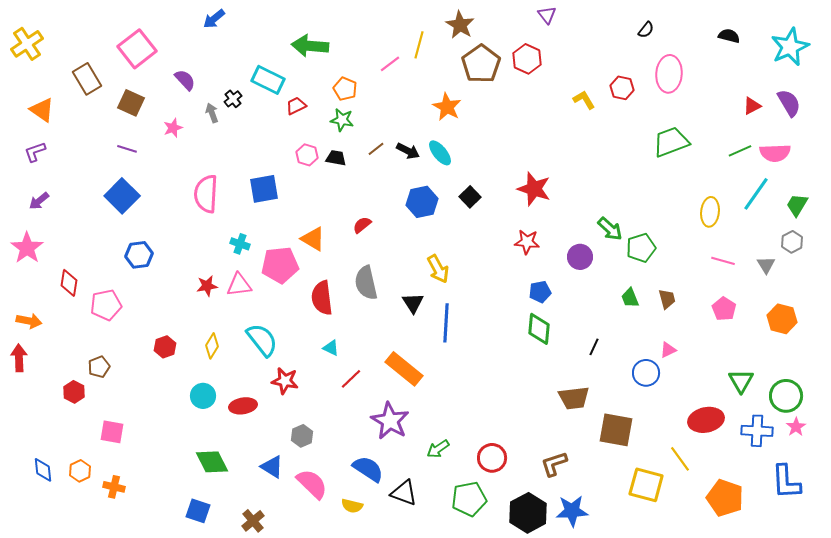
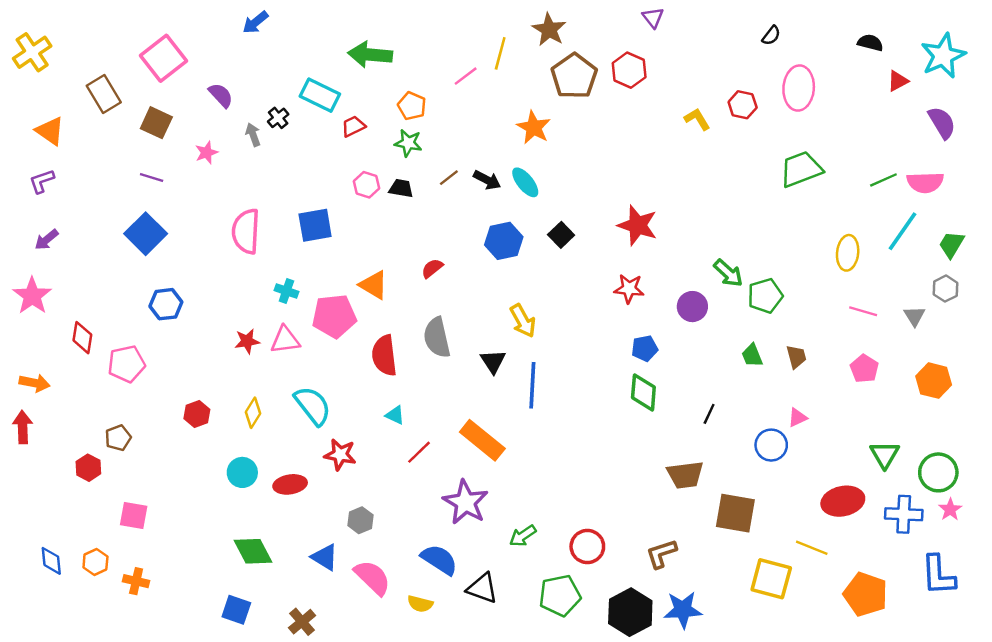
red triangle: (752, 106) -> (898, 81), moved
yellow line: (680, 459) -> (812, 548), turned -32

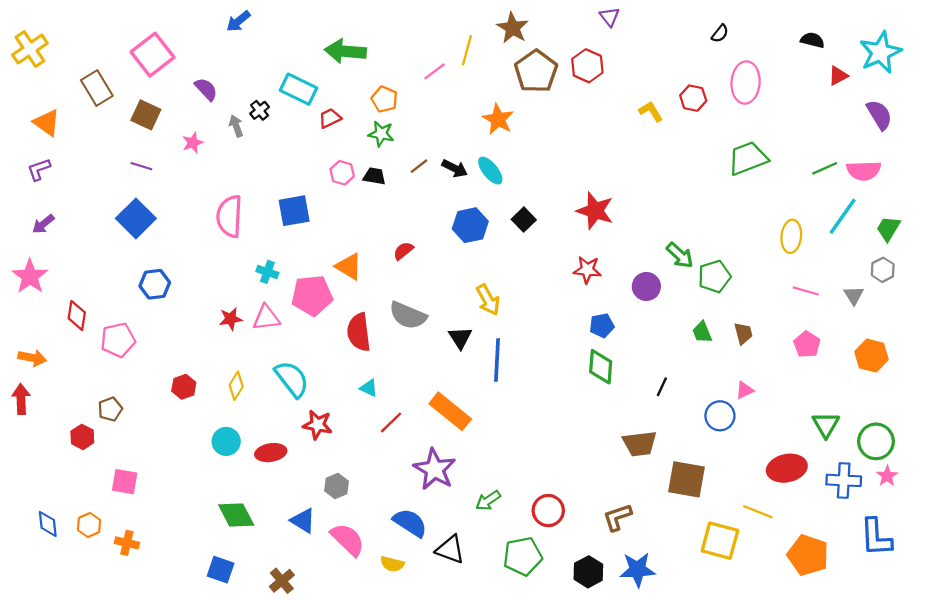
gray semicircle: (437, 338) -> (408, 315), turned -54
black hexagon: (630, 612) -> (588, 572), size x0.7

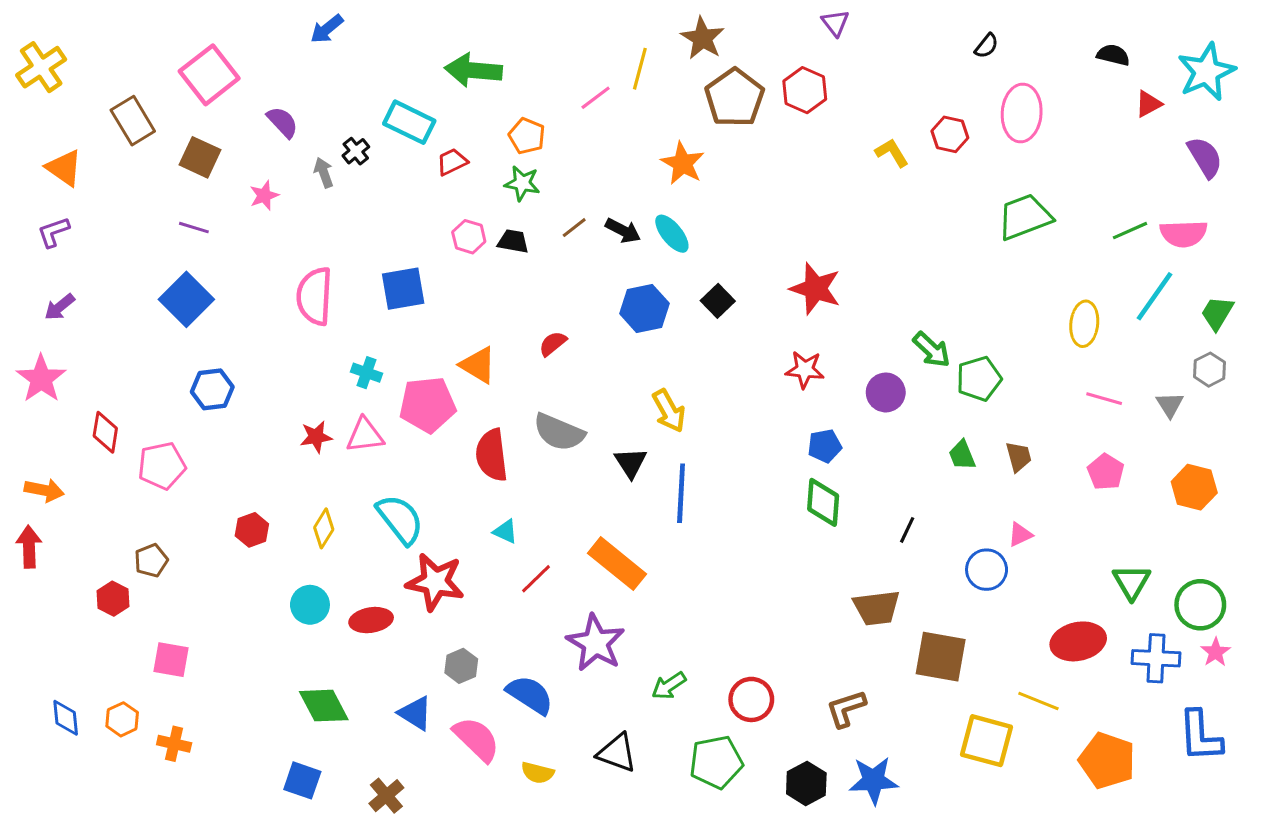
red star: (318, 425) -> (435, 582), size x1.4
blue semicircle: (410, 523) -> (530, 695), moved

